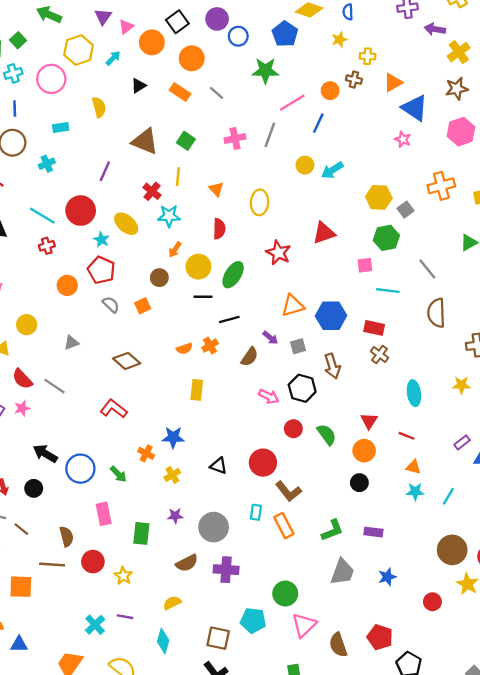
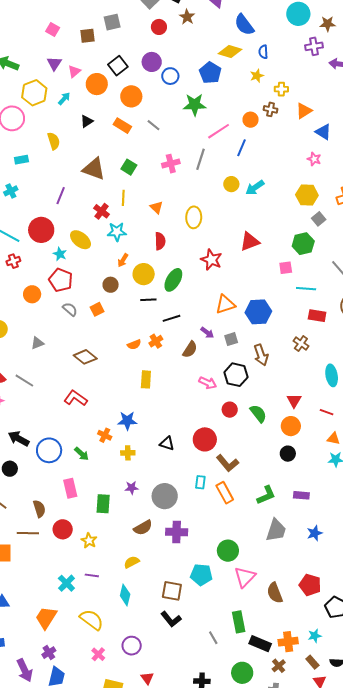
blue triangle: (415, 108) -> (323, 132), size x0.7
yellow hexagon: (379, 197) -> (307, 195), moved
red rectangle: (374, 328) -> (317, 316), moved
yellow cross: (172, 475) -> (128, 453), turned 32

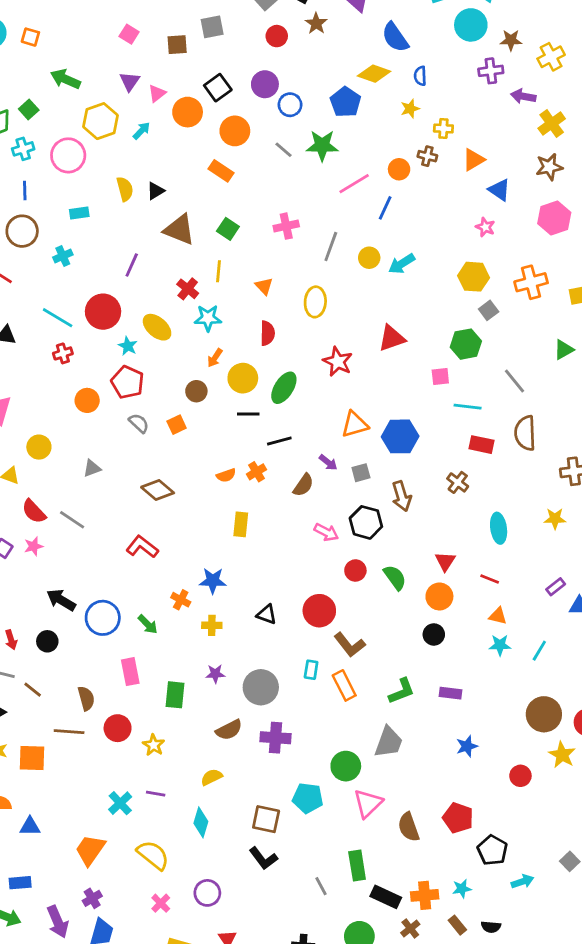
black triangle: (87, 121) -> (156, 191), moved
gray line: (154, 125) -> (284, 150), moved
gray line: (200, 159) -> (331, 247), moved
gray trapezoid: (276, 530) -> (389, 742), moved

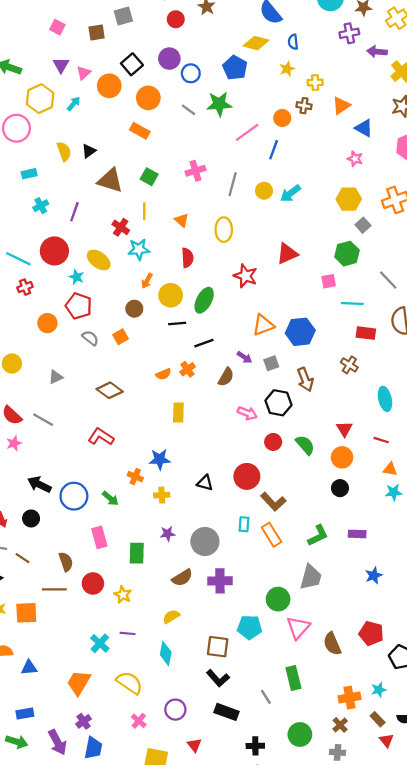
cyan cross: (63, 256) -> (41, 206), moved
black rectangle: (386, 897) -> (226, 712), moved

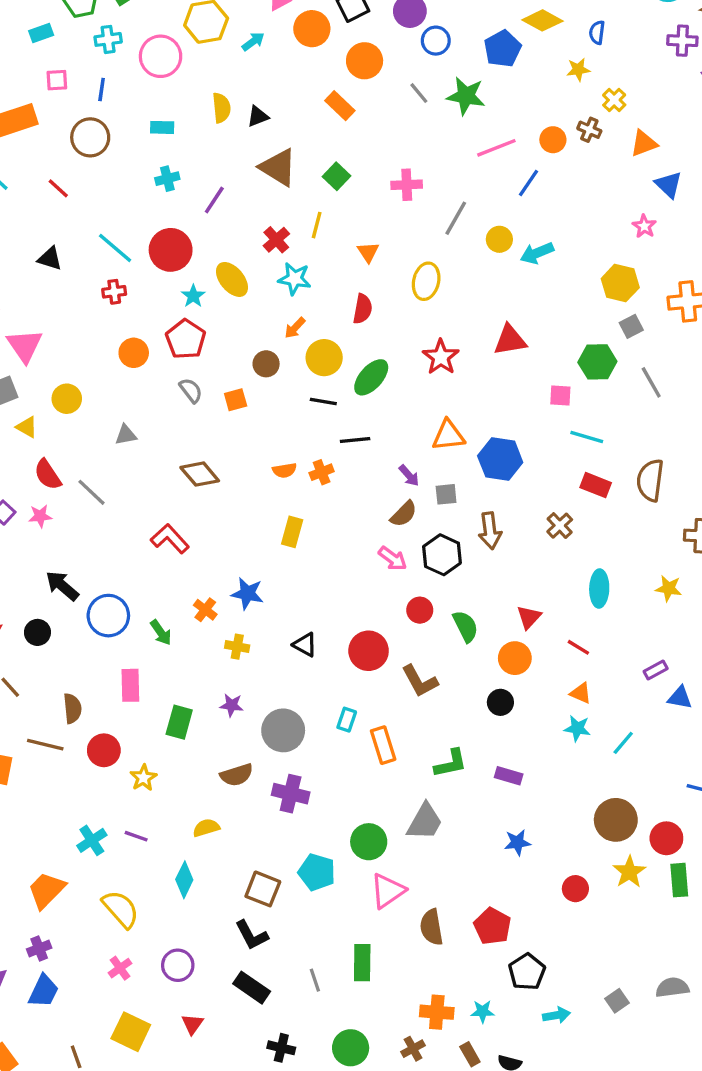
yellow cross: (315, 83) -> (614, 100), turned 32
gray line: (388, 280) -> (651, 382), moved
brown semicircle: (226, 377) -> (404, 514), moved
brown L-shape: (273, 502) -> (420, 681), moved

